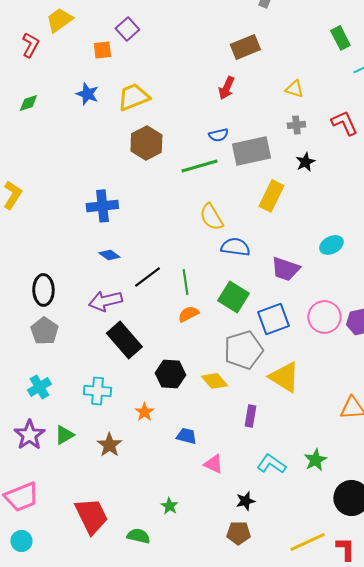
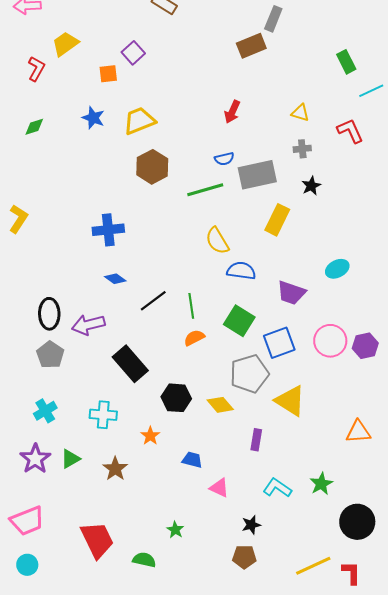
brown rectangle: (245, 47) -> (251, 46), moved
red L-shape: (344, 123) -> (350, 131), moved
purple arrow: (105, 301) -> (88, 325), moved

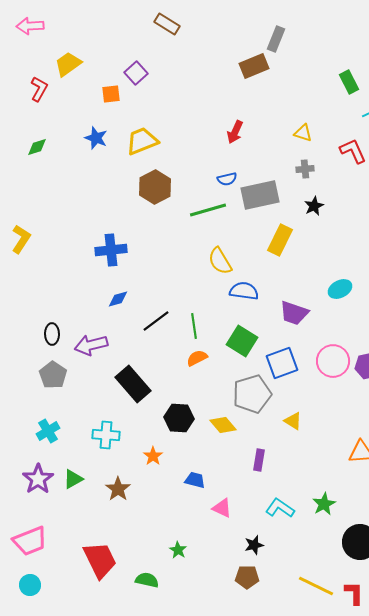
blue diamond: (115, 279) -> (118, 299), turned -50
black ellipse: (49, 314) -> (52, 334), size x0.7
yellow triangle: (290, 401) -> (293, 421), size x0.6
yellow line: (313, 566) -> (316, 586), turned 51

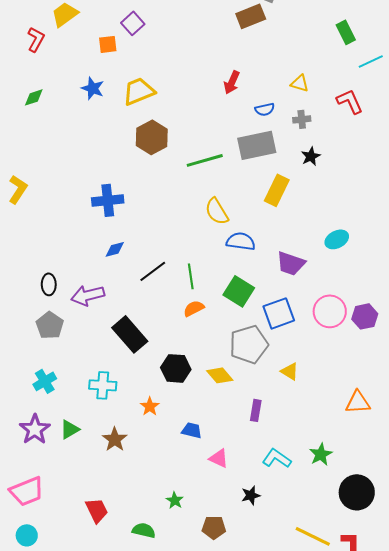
blue semicircle: (227, 179) -> (265, 109), moved
red trapezoid: (100, 560) -> (97, 510), size x0.7
brown pentagon: (247, 577) -> (214, 527), moved

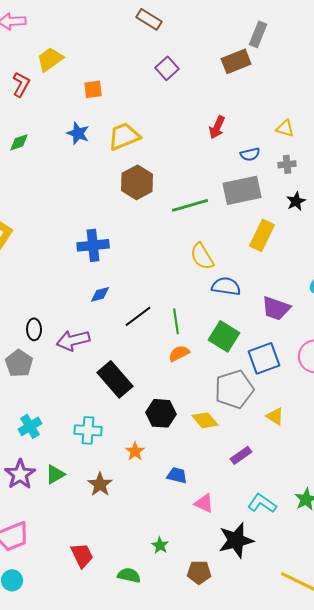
purple square: (133, 23) -> (167, 68), moved
gray pentagon: (50, 325) -> (19, 363), moved
purple rectangle: (256, 410) -> (241, 455), turned 45
black star: (251, 495) -> (236, 540), size x1.8

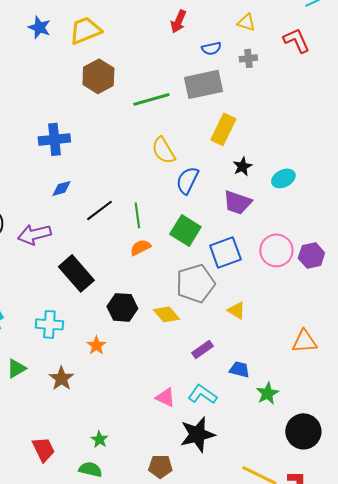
black star: (296, 201) -> (242, 166), moved
blue semicircle: (226, 286) -> (187, 180), turned -72
blue trapezoid: (177, 475) -> (239, 369), moved
cyan L-shape: (262, 503) -> (202, 394), moved
green star: (160, 545) -> (99, 439), moved

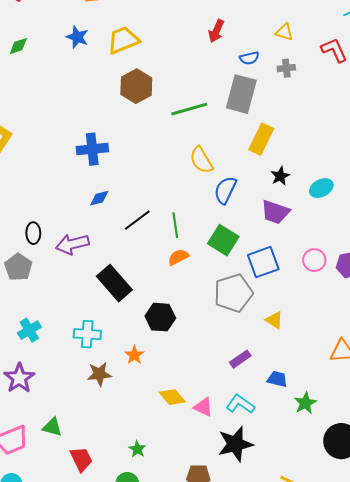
gray rectangle: (203, 84) -> (241, 94), turned -63
pink circle: (276, 250) -> (314, 260), size x0.7
yellow diamond: (166, 314) -> (172, 397), moved
green triangle: (16, 368) -> (52, 427), moved, turned 45
brown star: (61, 378) -> (99, 374), moved, turned 30

